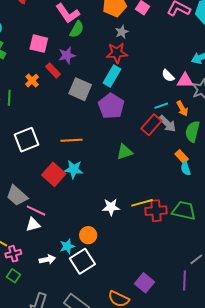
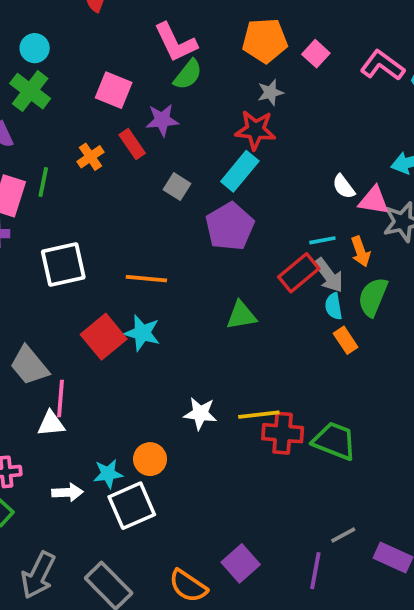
gray square: (80, 89) -> (177, 187), size x0.6
cyan semicircle: (186, 168) -> (334, 306), moved
pink line: (36, 211) -> (60, 399), turned 60

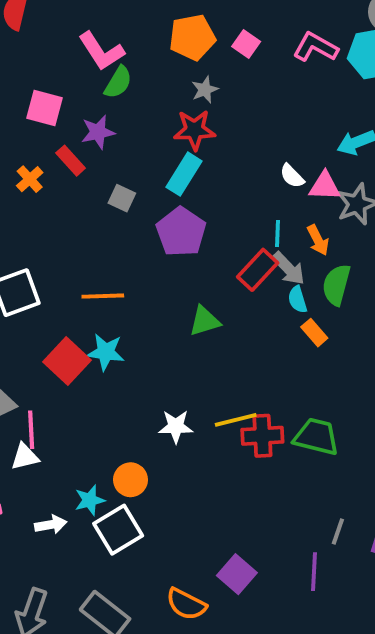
cyan line: (322, 240) -> (277, 234), turned -70
gray line: (343, 535) -> (338, 532), turned -35

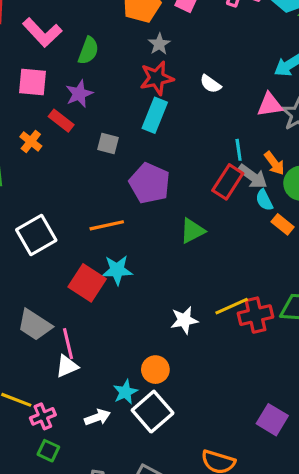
pink L-shape: (101, 51) -> (42, 32), moved
white semicircle: (292, 176) -> (210, 84), moved
purple pentagon: (181, 232) -> (150, 183), moved
orange arrow: (318, 240) -> (274, 163), moved
purple square: (237, 574) -> (272, 420), moved

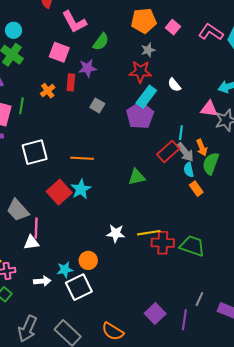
cyan rectangle: (155, 115) -> (146, 97), moved
red rectangle: (61, 121) -> (71, 82), turned 42
purple pentagon: (150, 183) -> (140, 115), moved
cyan star: (117, 270) -> (81, 189), turned 30

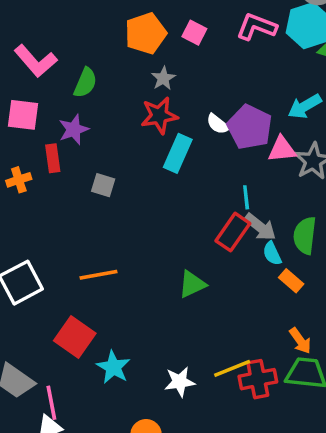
orange cross: (48, 91) -> (19, 180), turned 32
purple pentagon: (140, 115) -> (250, 127), moved
orange arrow: (202, 148) -> (300, 341), moved
cyan star: (81, 189) -> (113, 367), moved

